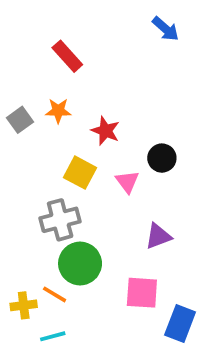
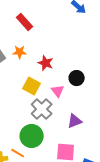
gray cross: (60, 220) -> (42, 109), moved, turned -30

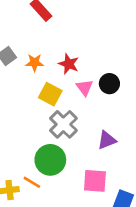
orange star: (20, 52) -> (35, 63), moved
pink triangle: (58, 91) -> (84, 88), moved

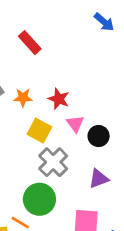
black circle: (109, 84) -> (99, 136), moved

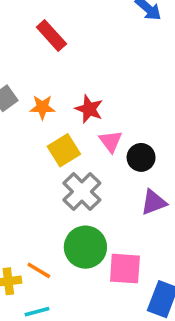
yellow square: (39, 131) -> (64, 150), turned 30
purple triangle: (99, 179) -> (154, 202), moved
green circle: (39, 199) -> (85, 247), moved

